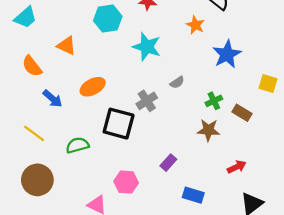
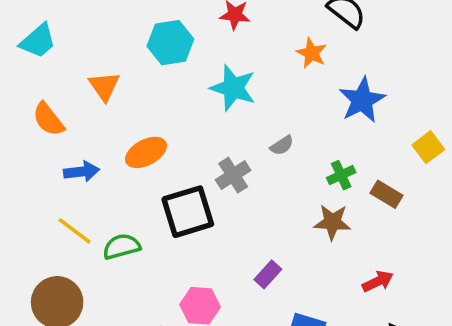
orange triangle: (67, 46) -> (104, 86), turned 30
yellow square: (268, 84) -> (428, 147), turned 36
blue arrow: (53, 99) -> (81, 172), turned -48
black square: (119, 124) -> (188, 212), turned -32
yellow line: (34, 133) -> (75, 231), moved

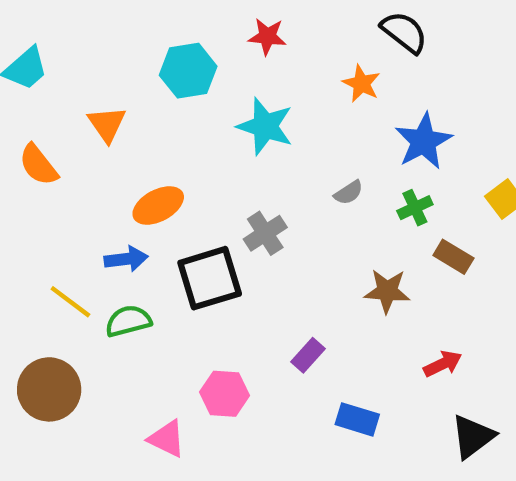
gray semicircle: (282, 145) -> (349, 193), moved
blue arrow: (81, 172) -> (126, 259), moved
green cross: (341, 175) -> (415, 208), moved

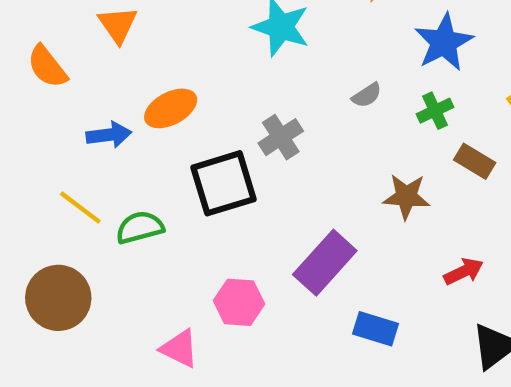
blue arrow: (126, 259) -> (109, 135), moved
purple rectangle: (308, 355) -> (325, 263), size x1.8

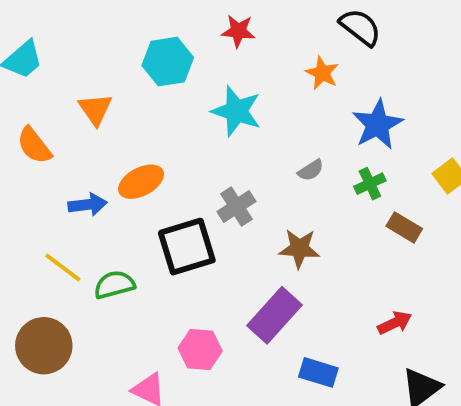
brown star: (406, 197) -> (299, 248), moved

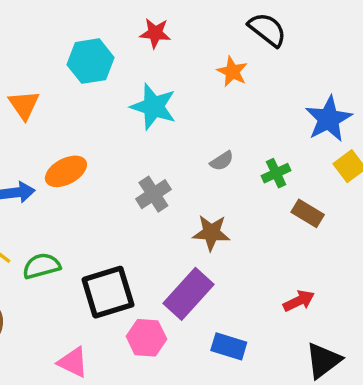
blue star: (378, 124) -> (329, 119), moved
black square: (187, 247) -> (108, 292), moved
pink hexagon: (200, 350) -> (146, 338), moved

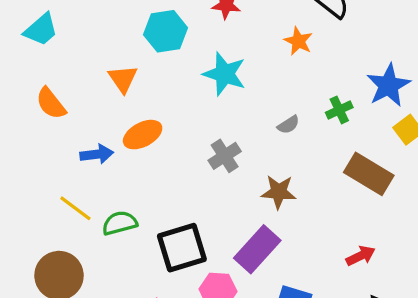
orange triangle: (24, 105) -> (123, 79), moved
green cross: (276, 173) -> (339, 110), moved
brown rectangle: (308, 213) -> (369, 174), size x1.6

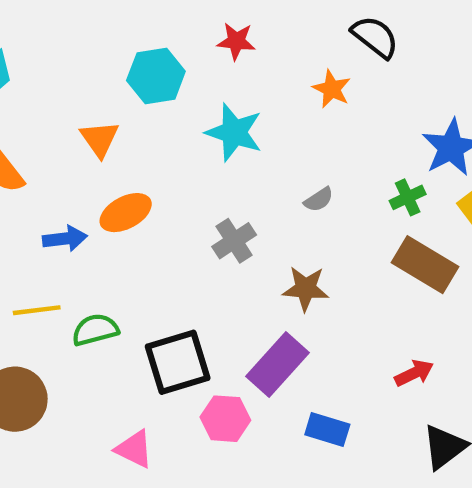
green cross: (339, 110) -> (408, 197), moved
yellow line: (75, 208) -> (37, 310), turned -44

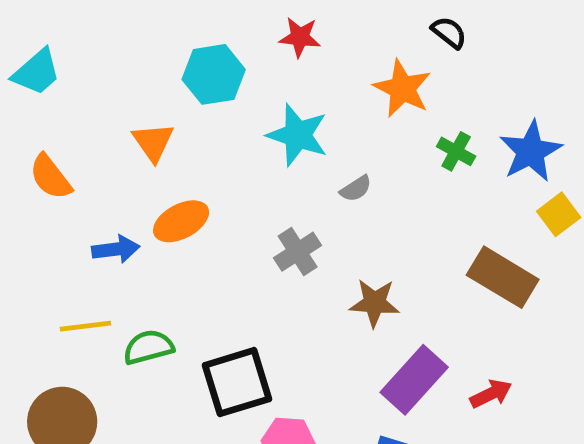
black semicircle: (375, 37) -> (449, 32), size x0.7
orange star: (332, 89) -> (402, 88), size x1.4
green cross: (408, 197) -> (456, 151), moved, turned -36
gray semicircle: (319, 200) -> (356, 189), moved
purple rectangle: (277, 364) -> (414, 380), moved

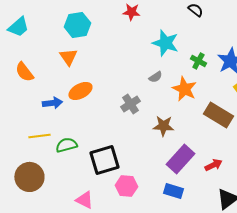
cyan hexagon: (214, 74) -> (77, 25), moved
orange star: (402, 88) -> (184, 89), moved
cyan star: (298, 135) -> (165, 43), moved

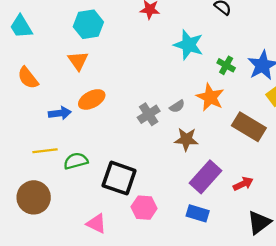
cyan trapezoid: (18, 27) -> (21, 27), turned 100
gray semicircle: (155, 77) -> (177, 106), moved
black square: (104, 160) -> (119, 178), turned 36

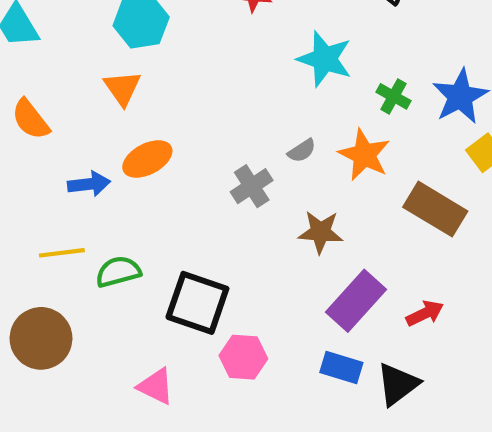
gray semicircle: (177, 106) -> (302, 151), moved
black triangle: (259, 222) -> (398, 384), moved

